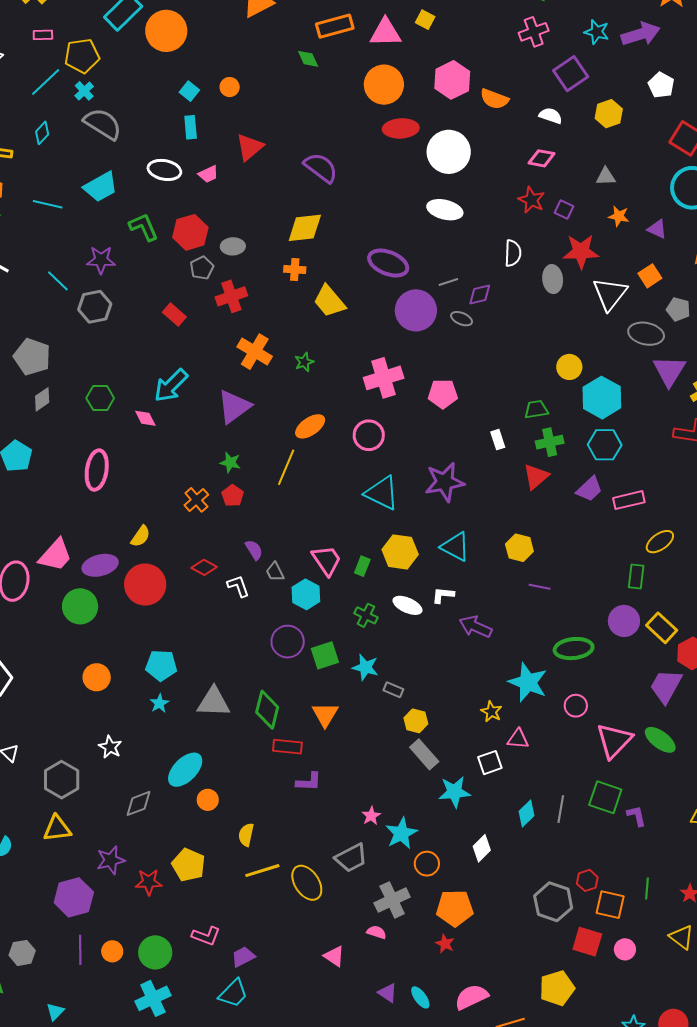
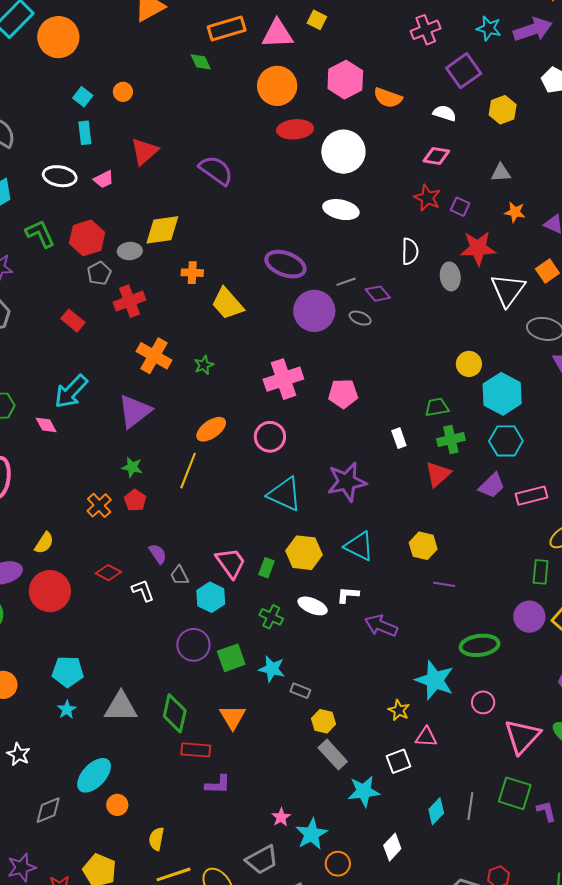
yellow diamond: (305, 228) -> (162, 230), moved
purple diamond: (480, 295) -> (378, 294), turned 65

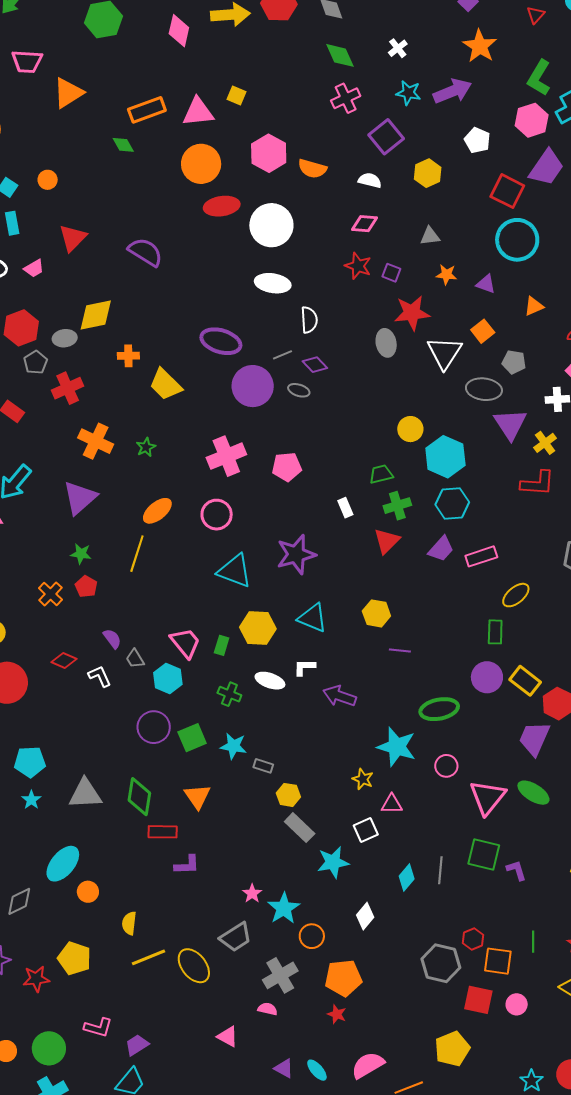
white semicircle: (410, 251) -> (309, 320), moved

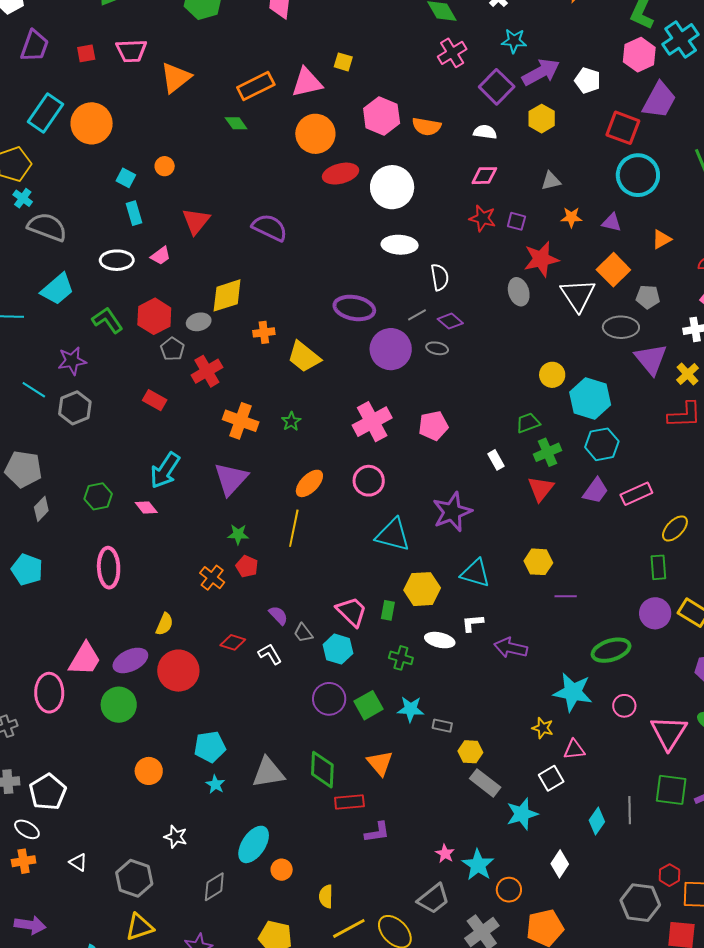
purple arrow: (452, 91) -> (541, 72), moved
orange square: (483, 331) -> (613, 270), size x1.4

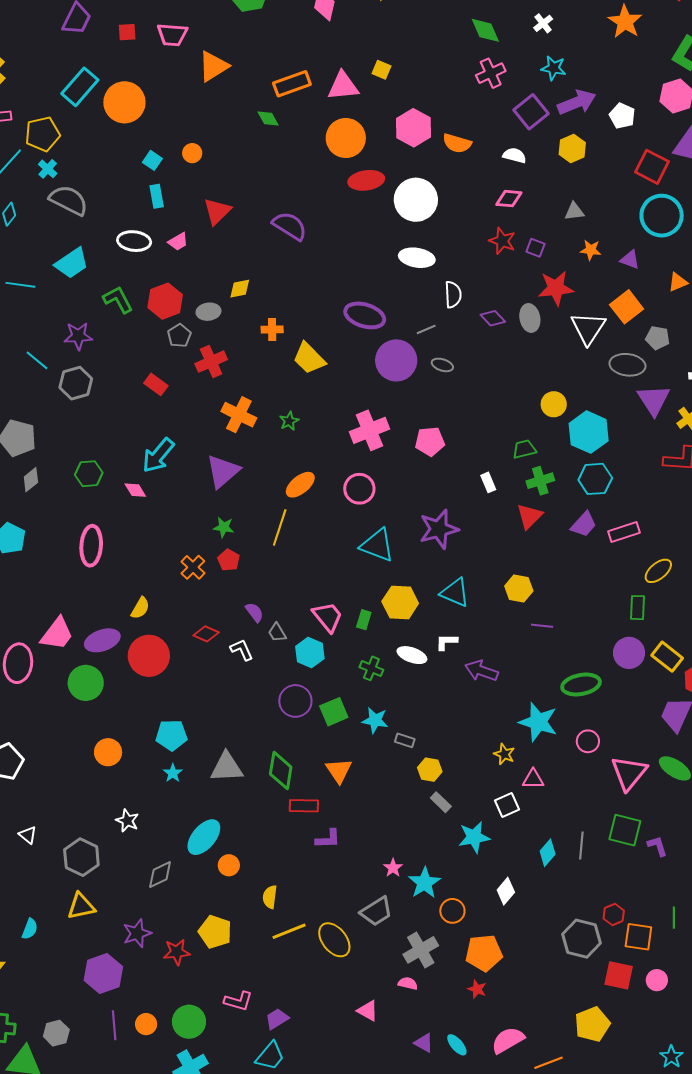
yellow diamond: (227, 295) -> (240, 289), size x0.6
purple diamond: (450, 321) -> (493, 318), moved
gray rectangle: (485, 783) -> (441, 802), size x0.7

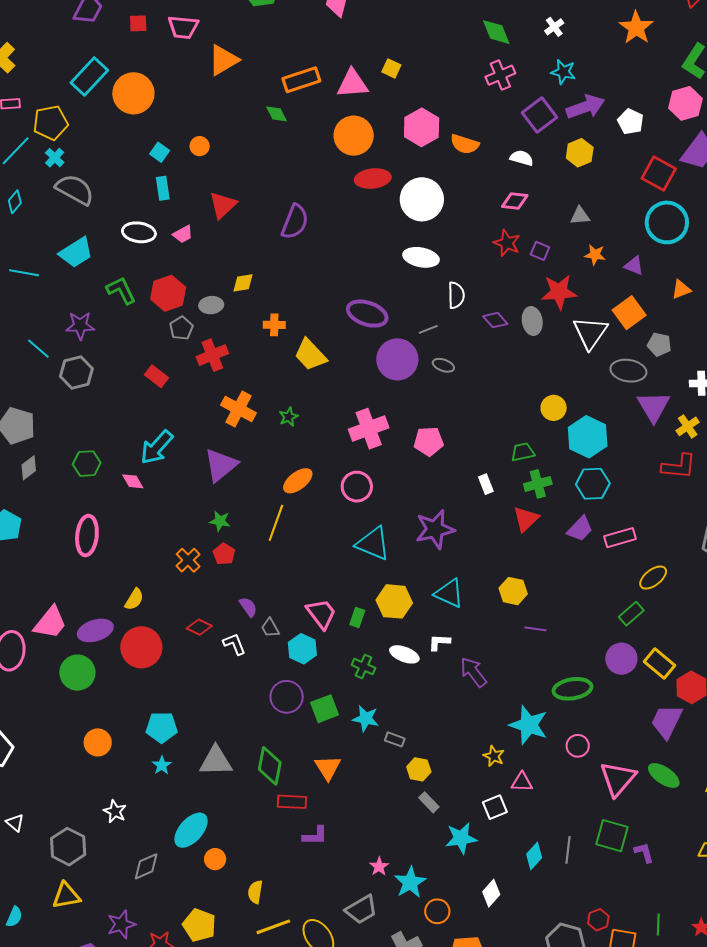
purple semicircle: (290, 226) -> (295, 222), turned 78
green rectangle: (638, 608) -> (631, 614), turned 45
purple arrow: (482, 671) -> (473, 672), turned 32

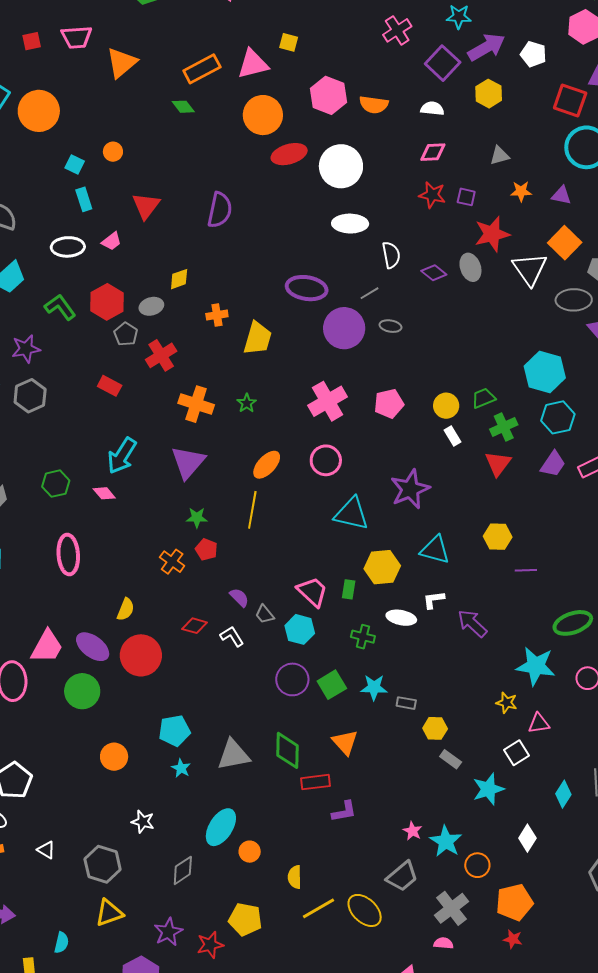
yellow trapezoid: (310, 355) -> (258, 338), turned -111
yellow circle: (554, 408) -> (446, 406), moved
purple ellipse: (95, 630) -> (93, 647), turned 64

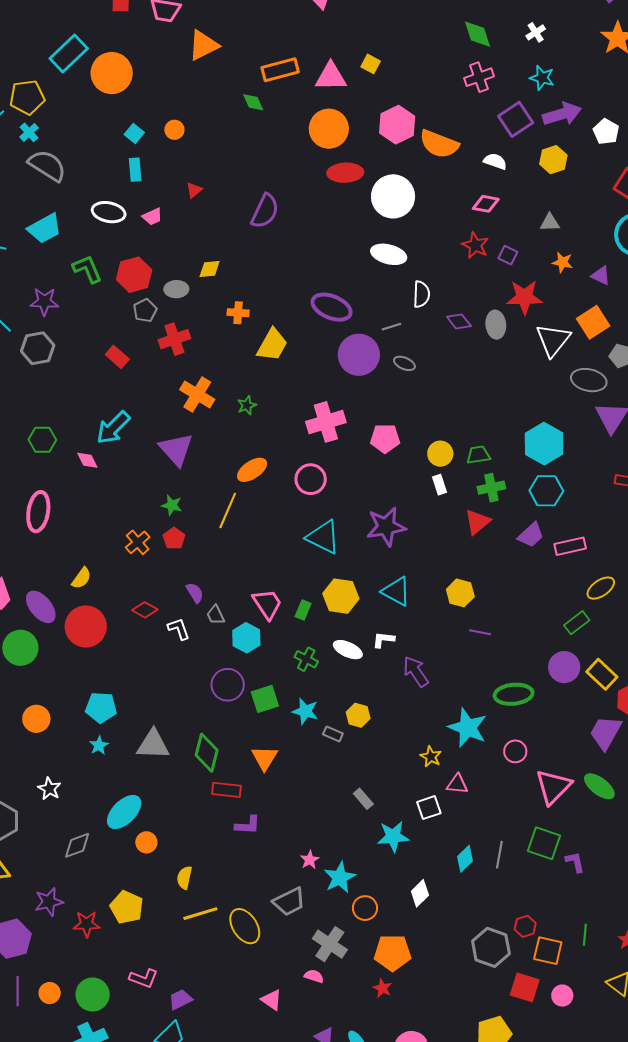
orange semicircle: (374, 105) -> (439, 144), size x1.4
red triangle: (146, 206) -> (194, 190), size x0.6
purple triangle: (188, 462) -> (176, 449), turned -36
yellow hexagon: (435, 728) -> (358, 715), moved
gray cross: (452, 908) -> (330, 944), turned -32

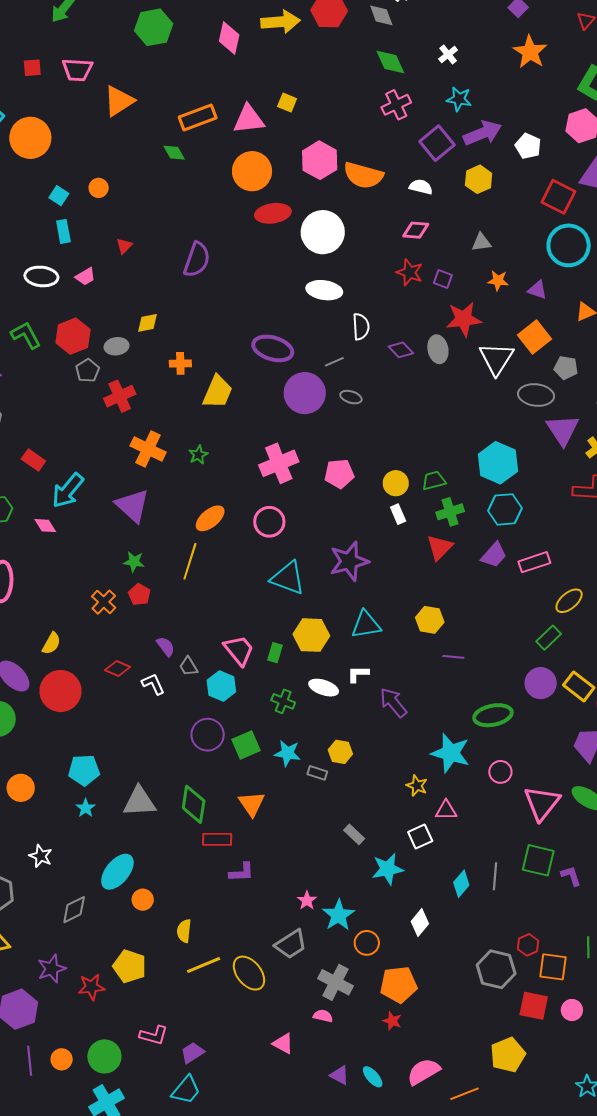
red rectangle: (117, 357) -> (33, 460), moved
cyan triangle: (396, 591) -> (366, 625), turned -32

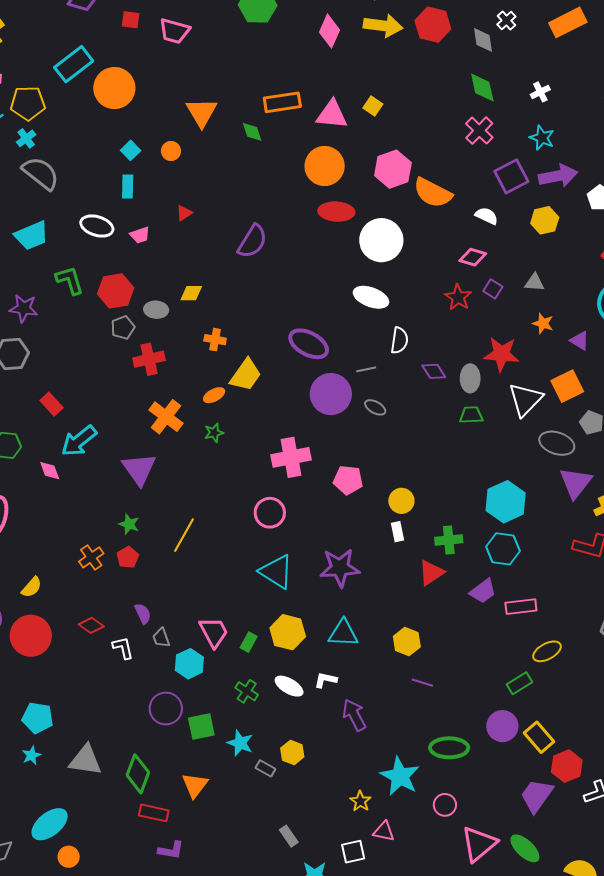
orange triangle: (119, 101) -> (202, 112), moved, turned -40
pink cross: (396, 105) -> (479, 131), turned -32
purple square: (443, 279) -> (493, 289), moved
green trapezoid: (434, 481) -> (471, 415), moved
orange ellipse: (210, 518) -> (214, 395), moved, size x0.7

